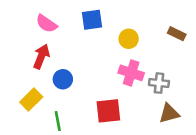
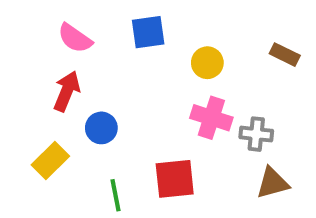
green line: (58, 121) -> (116, 195), moved

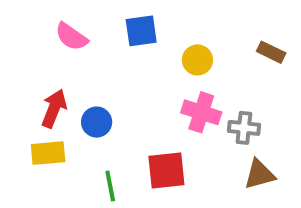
red arrow: (67, 91) -> (54, 108), moved
yellow rectangle: (50, 161) -> (48, 153), turned 40

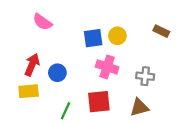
blue square: (141, 31) -> (93, 38), moved
pink cross: (201, 112) -> (107, 67), moved
brown triangle: (259, 174) -> (139, 107), moved
green line: (110, 186) -> (65, 111), turned 36

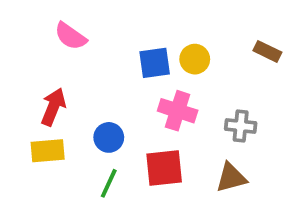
blue circle: (57, 73) -> (109, 137), moved

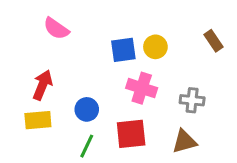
brown rectangle: (267, 51) -> (213, 41), turned 30

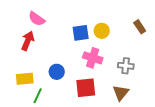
red arrow: (42, 85) -> (28, 41), moved
brown triangle: (184, 141) -> (121, 93), turned -36
green line: (87, 146) -> (38, 96), moved

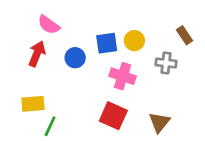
gray cross: (126, 66) -> (166, 63), moved
blue circle: (57, 72) -> (75, 58), moved
red square: (86, 88) -> (113, 116), turned 30

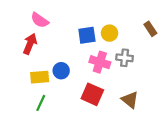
blue circle: (75, 58) -> (61, 71), moved
gray cross: (166, 63) -> (125, 58), moved
yellow rectangle: (33, 104) -> (40, 77), moved
brown triangle: (159, 122) -> (130, 100), turned -30

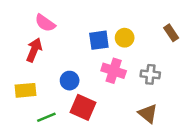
gray cross: (125, 58) -> (150, 74), moved
yellow rectangle: (40, 77) -> (26, 90), moved
red square: (92, 94) -> (83, 107), moved
green line: (41, 103) -> (46, 117), turned 42

